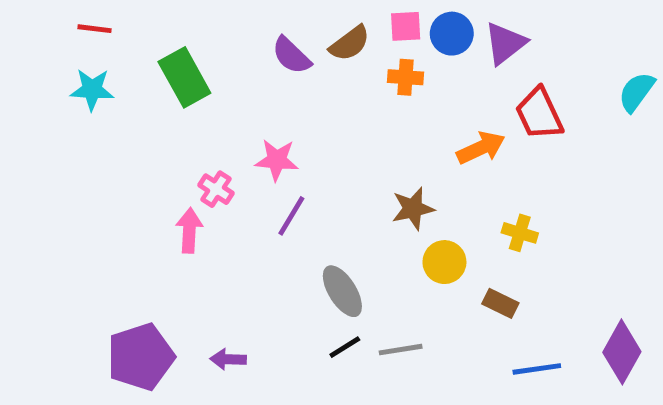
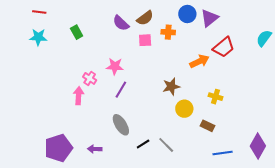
pink square: (406, 26) -> (145, 40), moved
green rectangle: (184, 77) -> (77, 32), size x0.6
red trapezoid: (539, 114) -> (224, 47), turned -105
gray ellipse: (342, 291) -> (121, 125), moved
gray line: (401, 350) -> (166, 145), turned 54

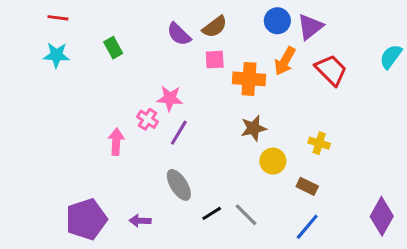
orange cross: (168, 32) -> (249, 79), moved, size x1.5
red trapezoid: (224, 47) -> (331, 70), turned -95
orange arrow: (199, 61) -> (285, 61), moved, turned 144
pink cross: (90, 78) -> (147, 119), moved
blue line: (223, 153) -> (307, 227), moved, turned -42

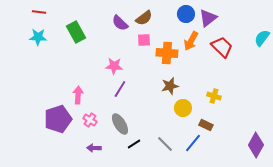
green rectangle: (113, 48) -> (76, 32), size x1.5
pink cross: (147, 119) -> (90, 120), moved
black line: (212, 213) -> (134, 144), moved
purple pentagon: (86, 219) -> (58, 119), moved
blue line: (307, 227) -> (193, 143), moved

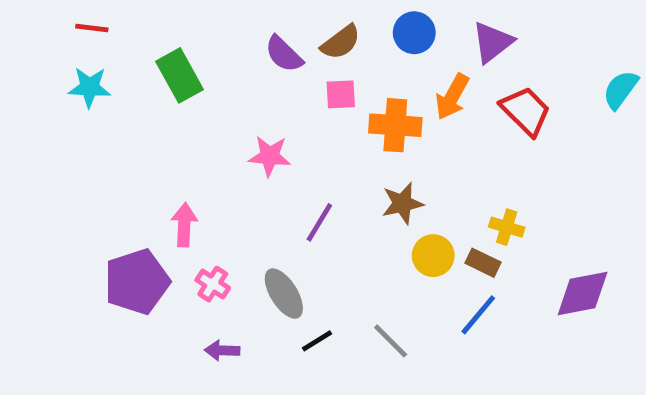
blue circle: (186, 14) -> (414, 33), moved
purple line: (120, 89) -> (319, 222), moved
brown rectangle: (206, 125) -> (483, 263), moved
blue line: (193, 143) -> (478, 315), moved
purple diamond: (256, 145) -> (583, 294), moved, turned 50

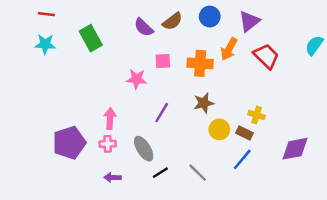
pink square: (341, 94) -> (163, 61), moved
pink arrow: (184, 225) -> (110, 119), moved
pink cross: (213, 284) -> (108, 144), turned -35

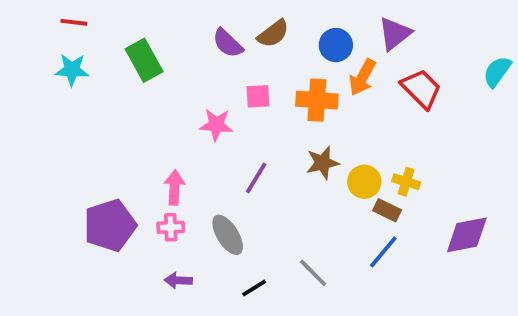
blue circle: (210, 17) -> (336, 45), moved
yellow circle: (219, 129) -> (364, 182), moved
black line: (160, 173) -> (254, 288), moved

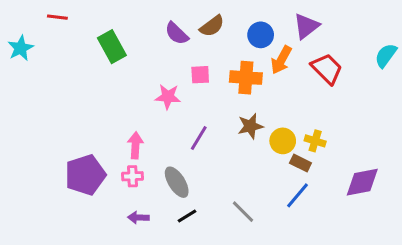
cyan star: (72, 70) -> (21, 48), moved, turned -30
black line: (254, 288) -> (187, 216), moved

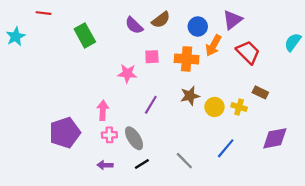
brown rectangle: (300, 163) -> (260, 92), moved
pink cross: (132, 176) -> (109, 135), moved

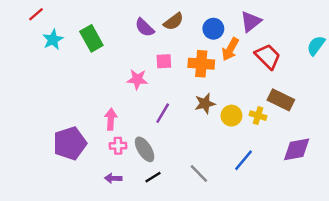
red line: (44, 13) -> (36, 14), moved, turned -48
cyan star: (16, 37) -> (53, 40), moved
brown rectangle: (260, 92) -> (281, 100), size x1.5

